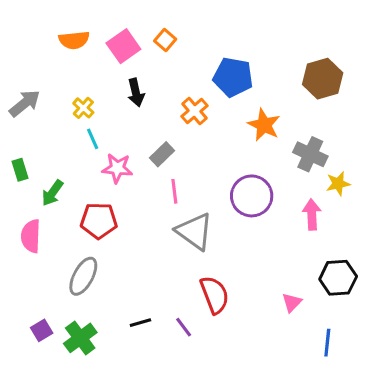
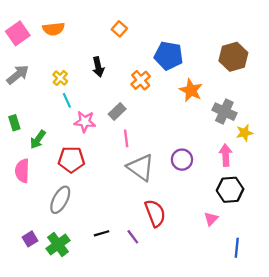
pink square: (123, 46) -> (18, 33), moved
purple circle: (252, 196) -> (182, 160), moved, size x0.7
black hexagon: (338, 278) -> (230, 190), moved

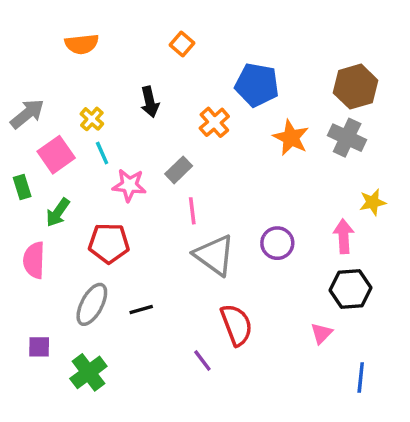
pink square: (18, 33) -> (56, 155), moved
gray cross: (224, 112) -> (347, 138), moved
black line: (102, 233) -> (141, 309), moved
purple square: (30, 239) -> (39, 347), moved, turned 32

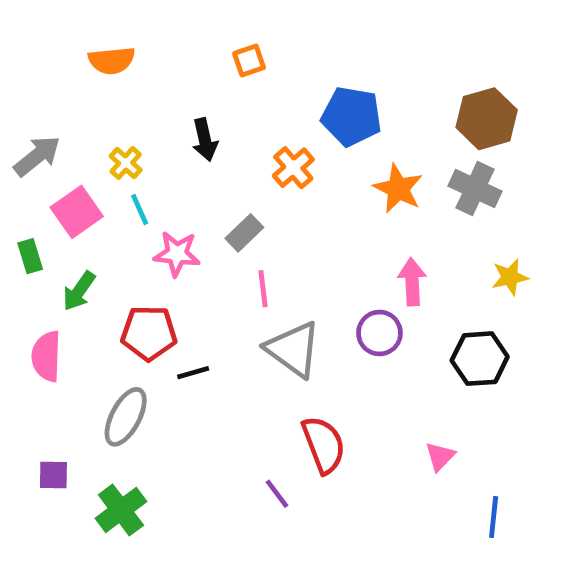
orange square: (182, 44) -> (249, 60), turned 30
pink arrow: (344, 236) -> (412, 282), moved
black hexagon: (350, 289) -> (480, 359), moved
black line: (141, 309) -> (193, 373), moved

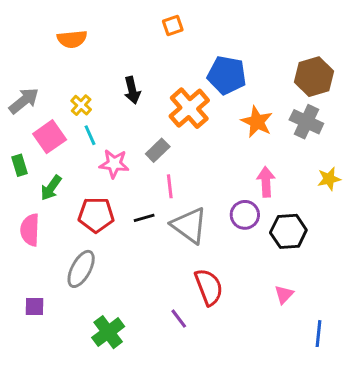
orange square: (249, 60) -> (173, 26), moved
orange cross: (293, 168) -> (189, 108), size x1.5
black hexagon: (480, 359) -> (288, 231), moved
black line: (193, 373) -> (144, 218), moved
green cross: (121, 510) -> (108, 332), moved

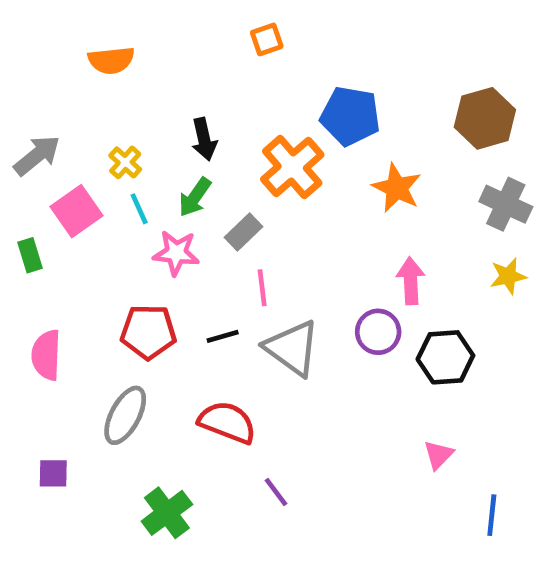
gray cross: (306, 122) -> (506, 204), moved
green arrow: (51, 188) -> (195, 197), moved
red semicircle: (209, 287) -> (227, 422), moved, turned -48

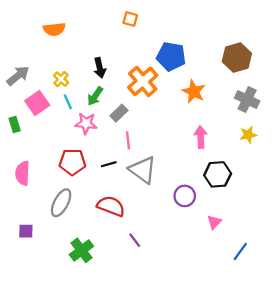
orange square: (267, 39) -> (130, 19), turned 35
purple circle: (378, 332) -> (185, 196), moved
blue line: (492, 515) -> (240, 252), turned 30

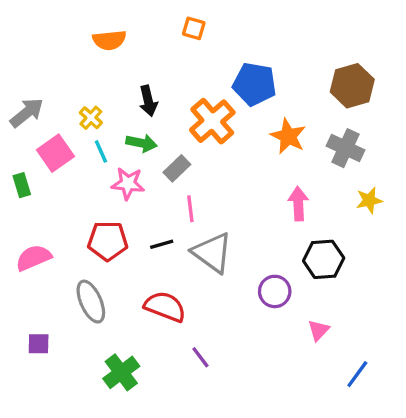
orange semicircle: (54, 29) -> (109, 40), moved
green arrow: (95, 96) -> (141, 143), turned -114
gray cross: (247, 100) -> (346, 148), moved
pink semicircle: (23, 173) -> (34, 258), turned 65
gray ellipse: (61, 203) -> (91, 302), turned -52

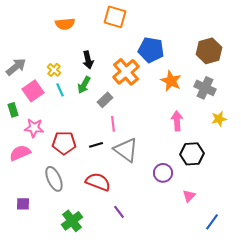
orange square: (194, 28) -> (115, 17), size x1.6
green arrow: (141, 143) -> (84, 85), turned 108
pink star: (128, 184) -> (34, 128), moved

